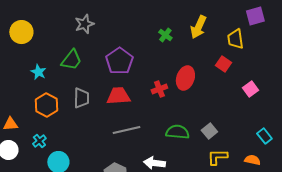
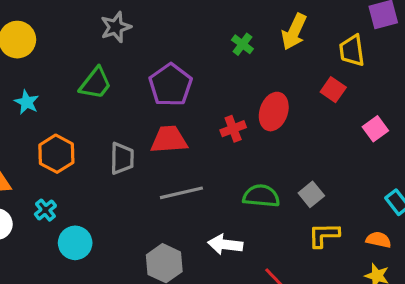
cyan star: (38, 72) -> (27, 102), moved
gray trapezoid: (81, 98) -> (122, 158), moved

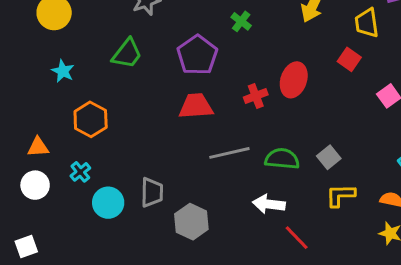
green cross: (242, 44) -> (241, 21), moved
gray trapezoid: (122, 158) -> (152, 192), moved
gray line: (181, 193) -> (229, 153), moved
white arrow: (225, 244) -> (269, 204), moved

